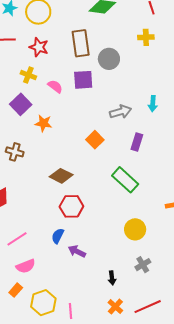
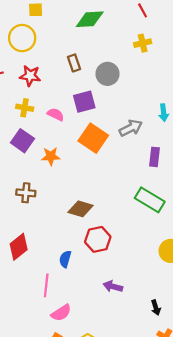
brown rectangle: (81, 43) -> (74, 63), size x0.6
orange square: (95, 140) -> (93, 138), moved, size x1.5
blue semicircle: (58, 236) -> (65, 259), moved
pink line: (17, 239) -> (46, 285), turned -40

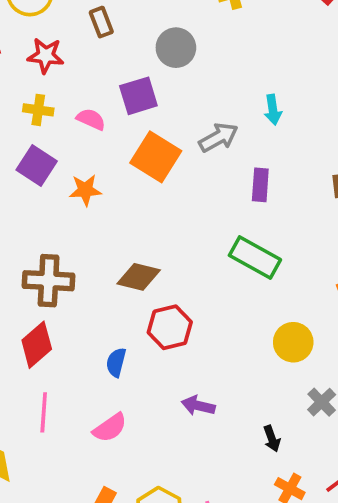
brown rectangle: (74, 63) -> (101, 22), moved
brown cross: (26, 193) -> (49, 281), moved, size x1.5
pink line: (46, 285) -> (44, 412), moved
pink semicircle: (61, 313) -> (110, 428), moved

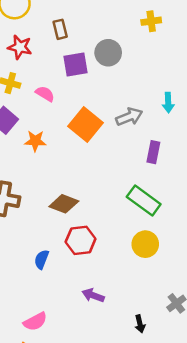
purple square: (138, 96) -> (76, 64), moved
yellow circle: (293, 342) -> (145, 244), moved
pink semicircle: (110, 428) -> (35, 322), moved

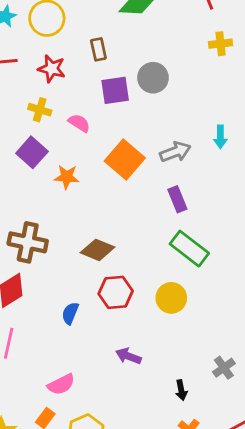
yellow cross: (151, 21) -> (221, 44), moved
purple rectangle: (153, 152) -> (177, 199), moved, turned -35
yellow circle: (145, 244) -> (171, 298), moved

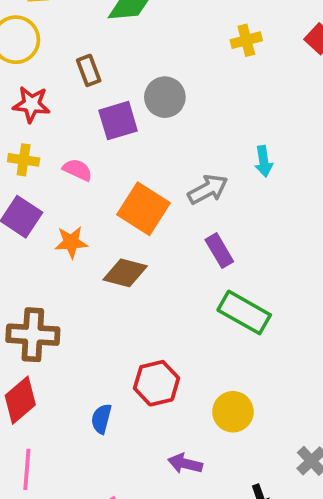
brown diamond: (98, 250) -> (125, 273), moved
yellow circle: (171, 298) -> (233, 412), moved

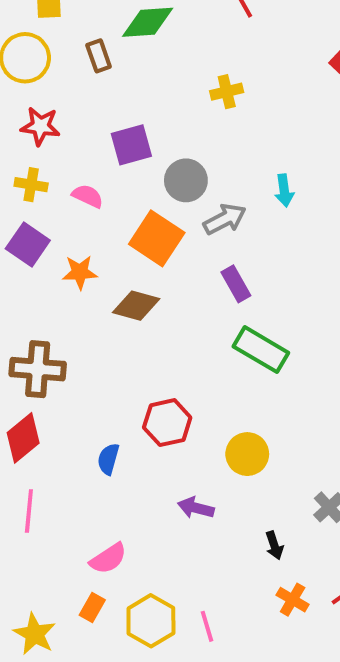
yellow cross: (246, 40) -> (227, 92), moved
brown rectangle: (89, 70) -> (99, 56), moved
gray circle: (165, 97) -> (186, 180), moved

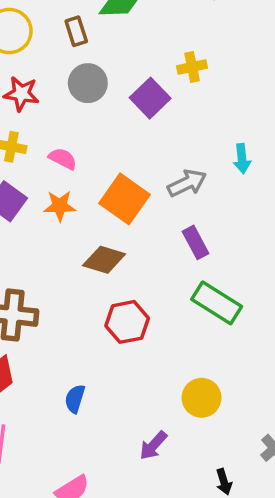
purple square: (131, 145) -> (150, 98), moved, turned -30
gray circle: (186, 180) -> (88, 83), moved
orange star: (80, 272) -> (60, 206), moved
red hexagon: (167, 423) -> (127, 322), moved
purple arrow: (196, 508) -> (153, 445), turned -64

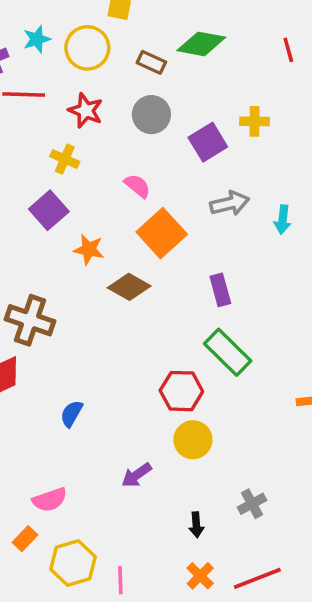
brown rectangle: (76, 31) -> (151, 62), turned -60
pink semicircle: (63, 159) -> (137, 186), moved
gray arrow: (187, 183) -> (230, 203), moved
orange star: (60, 206) -> (89, 249), moved
red hexagon: (127, 322) -> (181, 391), moved

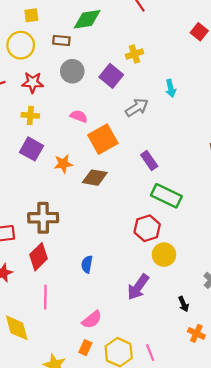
cyan arrow: (283, 220) -> (171, 88), moved
orange square: (162, 233) -> (103, 139), turned 32
purple arrow: (137, 475) -> (138, 287), size x1.4

